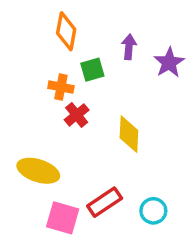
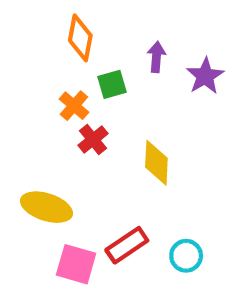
orange cross: (61, 87) -> (74, 106), turned 30

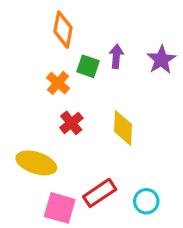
purple arrow: (156, 57) -> (116, 56), moved
green square: (112, 84) -> (88, 66), turned 35
red cross: (93, 139) -> (71, 123), moved

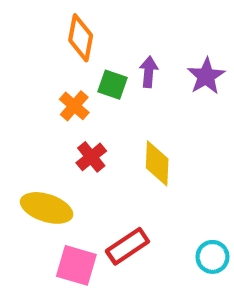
cyan circle: (146, 201) -> (212, 257), moved

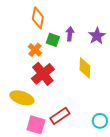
red cross: (91, 157) -> (43, 74), size x1.6
yellow diamond: (157, 163) -> (85, 68), moved

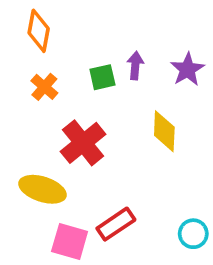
orange diamond: (38, 18) -> (39, 31), moved
green square: (53, 40) -> (102, 77), turned -32
orange cross: (35, 50) -> (44, 87), moved

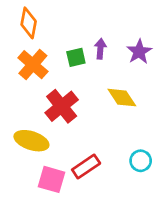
orange cross: (44, 87) -> (33, 65), size x1.5
yellow diamond: (164, 131) -> (122, 98), turned -36
cyan circle: (193, 234) -> (141, 161), moved

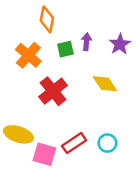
orange diamond: (29, 23) -> (47, 19), moved
yellow ellipse: (31, 141) -> (18, 134), moved
cyan circle: (141, 161) -> (107, 143), moved

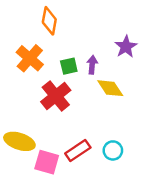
purple arrow: (86, 42) -> (92, 65), moved
green square: (65, 49) -> (69, 66), moved

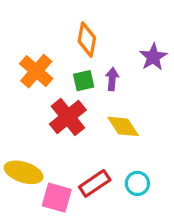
orange diamond: (49, 21) -> (87, 40), moved
yellow diamond: (110, 88) -> (123, 126), moved

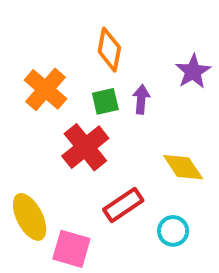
yellow diamond: (123, 126) -> (183, 167), moved
yellow ellipse: (24, 172) -> (30, 217), turned 45
red rectangle: (95, 183) -> (123, 205), moved

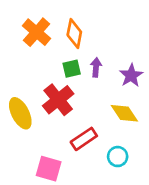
purple star: (193, 71) -> (131, 75), moved
orange cross: (45, 89) -> (37, 32), moved
yellow ellipse: (30, 217) -> (20, 113), moved

